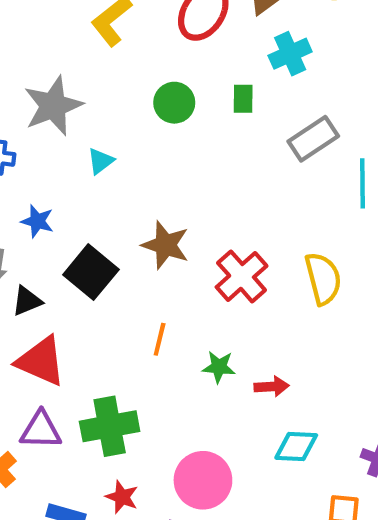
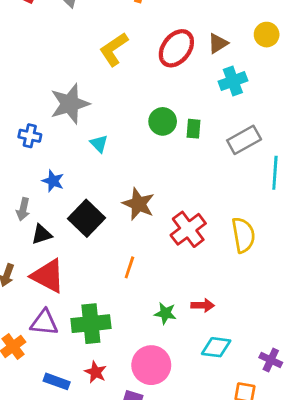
green rectangle: (243, 99) -> (193, 129), moved
green circle: (174, 103) -> (163, 121), moved
cyan triangle: (101, 161) -> (99, 144), turned -42
green star: (219, 367) -> (165, 313), moved

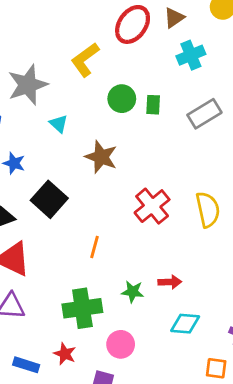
yellow L-shape: (114, 49) -> (85, 60), moved
brown star: (138, 204) -> (101, 157), moved
green cross: (91, 324) -> (82, 308), moved
pink circle: (151, 365) -> (121, 344), size x0.7

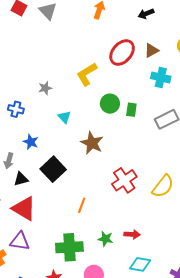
cyan cross: (191, 55) -> (161, 77), turned 30
gray star: (28, 85) -> (45, 88), size x0.5
yellow semicircle: (208, 210) -> (163, 186), turned 45

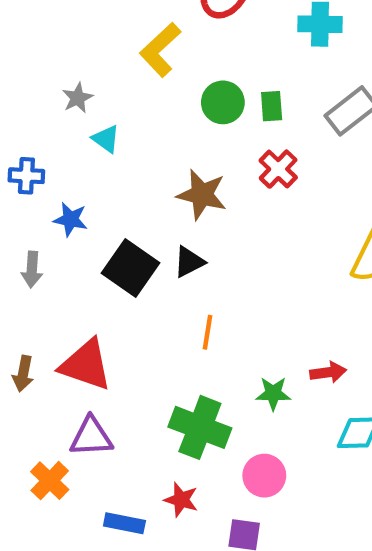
blue cross: (16, 109) -> (26, 176), moved
cyan triangle: (64, 117) -> (106, 139), moved
black triangle: (21, 179) -> (189, 262), moved
red cross: (124, 180) -> (278, 169), moved, size x0.7
green cross: (69, 247) -> (200, 427), turned 36

